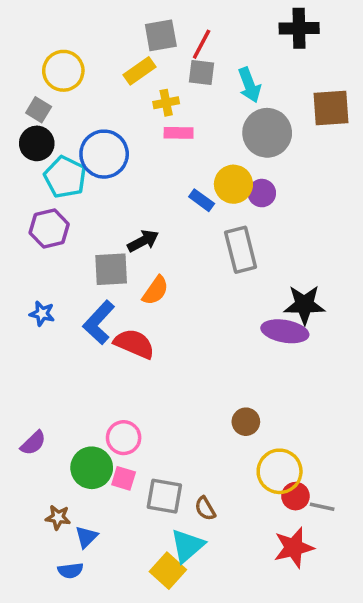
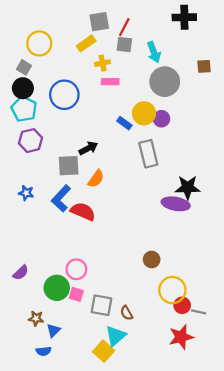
brown square: (331, 108) -> (204, 66), size x0.6
cyan pentagon: (65, 177) -> (24, 109), moved

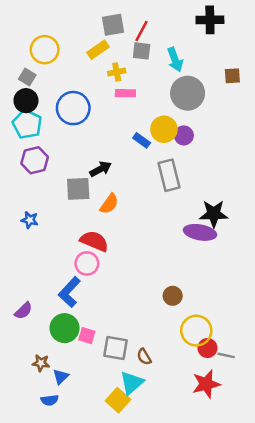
blue L-shape: (61, 198) -> (69, 292), moved
pink circle: (76, 269) -> (87, 263), moved

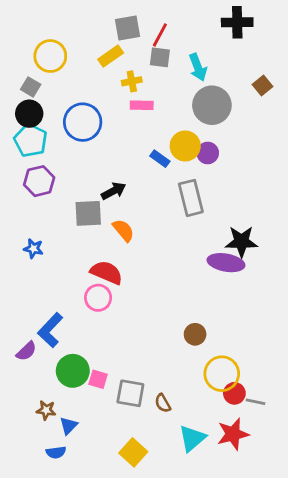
brown square: (232, 76) -> (263, 86), turned -35
orange semicircle: (109, 204) -> (123, 230), turned -75
blue L-shape: (69, 292) -> (50, 330), moved
cyan triangle: (132, 383) -> (192, 438), moved

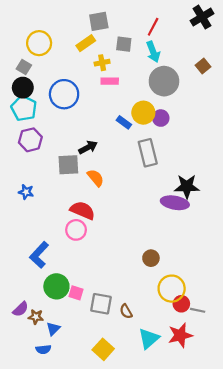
black cross: (237, 22) -> (202, 17), moved, turned -30
red line: (160, 35) -> (153, 27), moved
purple semicircle: (26, 351) -> (21, 309), moved

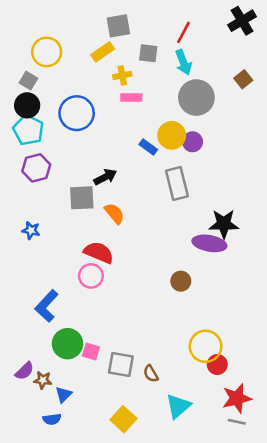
brown circle: (151, 258) -> (181, 281), moved
gray line: (198, 310) -> (237, 422), moved
red star: (180, 335) -> (237, 398), moved

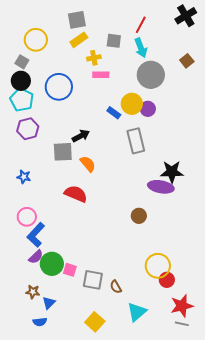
gray square: (118, 26) -> (77, 20), moved
pink circle: (91, 276) -> (27, 217), moved
purple semicircle: (25, 371) -> (36, 257), moved

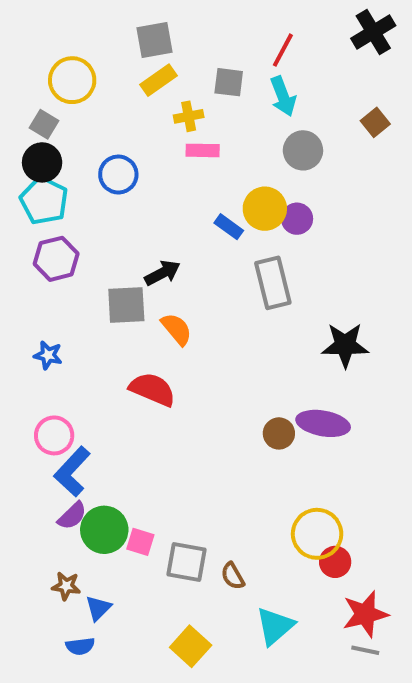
gray circle: (151, 75) -> (303, 150), size x0.7
blue circle: (59, 87) -> (118, 175), size x0.7
purple ellipse: (161, 187) -> (323, 423), moved

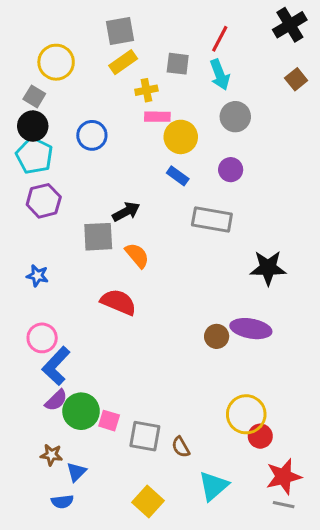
brown square: (375, 122) -> (296, 79), moved
yellow circle: (265, 209) -> (181, 137), moved
gray rectangle: (273, 283) -> (212, 220), turned -66

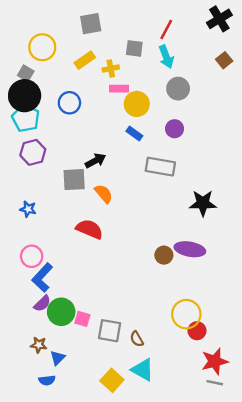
yellow rectangle: (123, 62) -> (85, 60), moved
black circle: (33, 126) -> (25, 96), size x1.4
cyan triangle: (213, 486) -> (143, 370), moved, turned -50

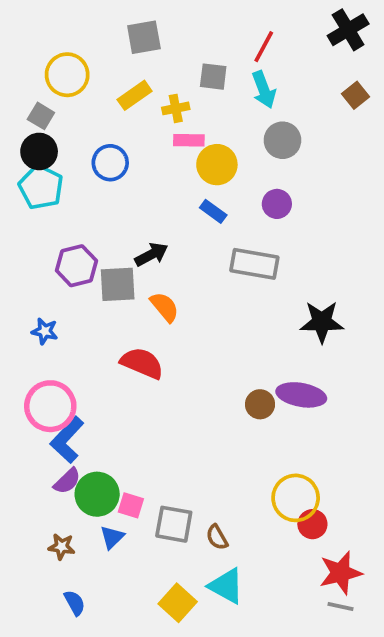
black circle: (25, 96) -> (39, 151), size x0.7
purple hexagon: (33, 152) -> (76, 266), moved
pink circle: (32, 256) -> (50, 406), size x1.4
blue triangle: (58, 358) -> (112, 537), moved
blue semicircle: (47, 380) -> (75, 603), turned -112

